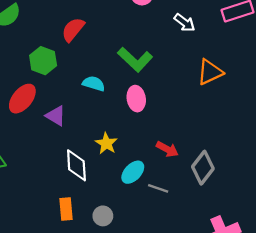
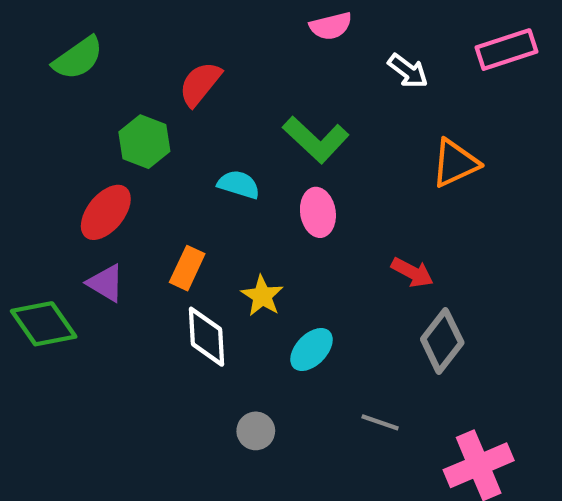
purple triangle: (56, 116) -> (106, 283), moved
red arrow: (167, 149) -> (412, 272), moved
gray line: (158, 188) -> (380, 422), moved
orange rectangle: (66, 209) -> (187, 268), moved, turned 30

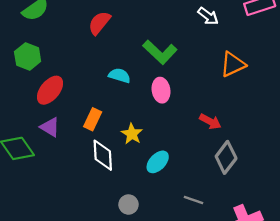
green hexagon: (144, 142) -> (28, 56), moved

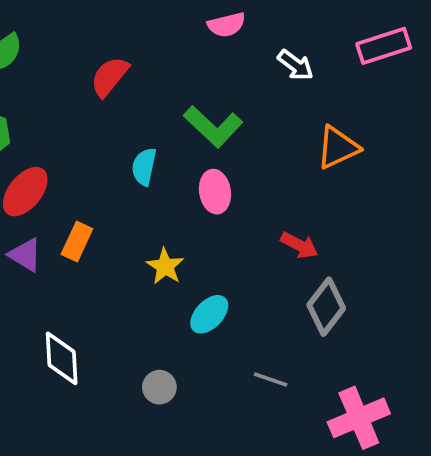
cyan semicircle: (120, 76) -> (144, 167), turned -95
orange rectangle: (93, 119) -> (77, 241), moved
white diamond: (103, 155) -> (62, 358), moved

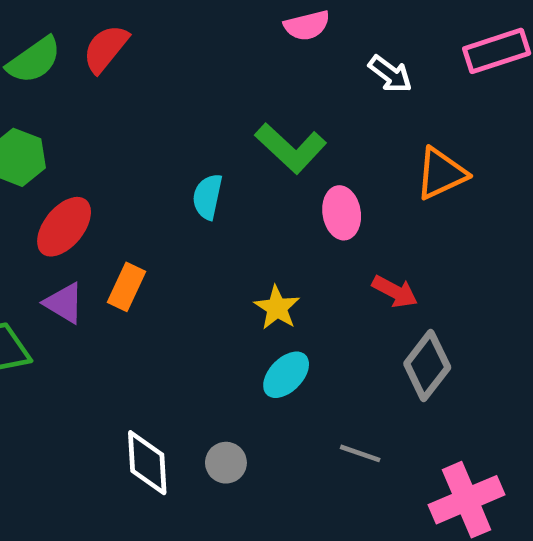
red semicircle: (110, 77) -> (106, 49), moved
pink ellipse: (215, 192) -> (342, 213), moved
yellow star: (165, 266) -> (277, 308), moved
white diamond: (62, 358) -> (147, 463), moved

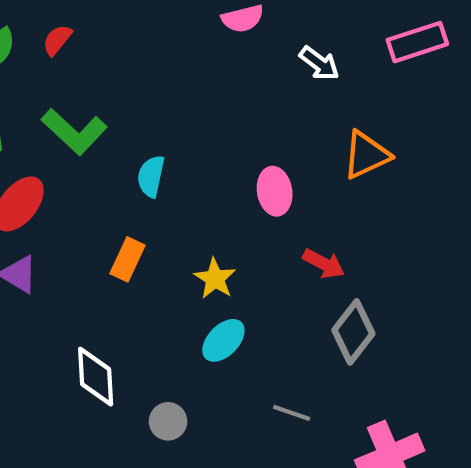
red semicircle: (106, 49) -> (57, 40), size x0.7
green L-shape: (291, 148) -> (74, 132), moved
orange rectangle: (126, 287) -> (128, 259), moved
white diamond: (147, 463) -> (96, 377), moved

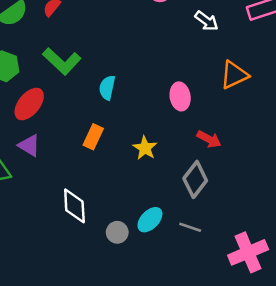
gray diamond: (353, 332) -> (195, 179), moved
cyan ellipse: (223, 340) -> (150, 220), moved

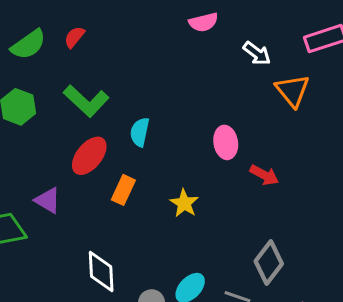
orange triangle: (234, 75) -> (292, 90), moved, turned -44
red ellipse: (29, 104) -> (89, 156), moved
red arrow: (209, 139) -> (264, 175), moved
gray diamond: (195, 179) -> (269, 263), moved

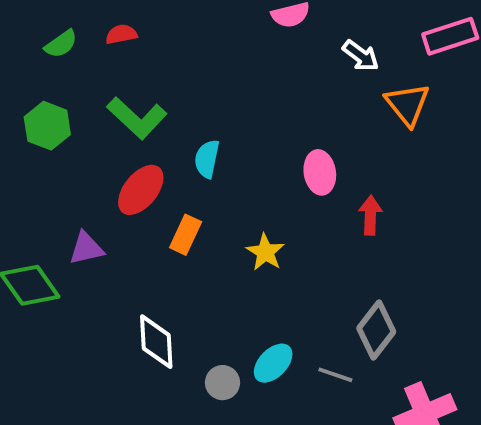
red semicircle: (74, 37) -> (121, 34), turned 40
green semicircle: (28, 45) -> (61, 44), size x0.7
red arrow: (264, 175) -> (370, 215), turned -116
purple triangle: (48, 200) -> (86, 248), turned -44

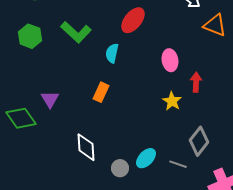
orange triangle: (407, 104) -> (215, 25), turned -30
red ellipse: (141, 190) -> (133, 20), moved
purple triangle: (86, 248) -> (50, 99), turned -48
yellow star: (265, 252) -> (172, 101), moved

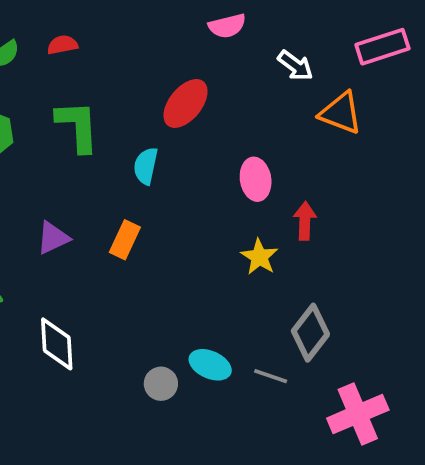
green L-shape: (76, 32) -> (78, 126), turned -136
purple triangle: (50, 99) -> (53, 238), moved, turned 36
white diamond: (86, 147) -> (57, 344), moved
cyan ellipse: (146, 158) -> (210, 365), turned 70

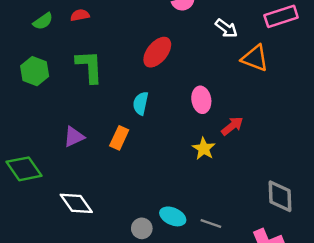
cyan semicircle: (146, 166) -> (141, 103), moved
red arrow: (305, 221) -> (232, 126), turned 50
gray diamond: (310, 333) -> (280, 196), moved, turned -40
white diamond: (57, 344) -> (76, 203), turned -32

